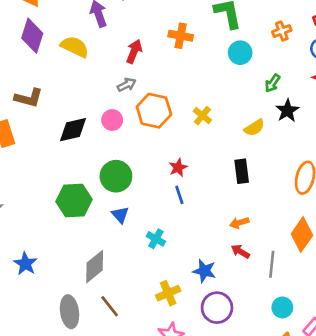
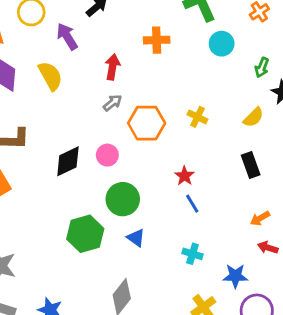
yellow semicircle: (75, 47) -> (50, 76), turned 48
pink circle: (112, 120) -> (107, 155), moved
cyan cross: (156, 239) -> (192, 254), moved

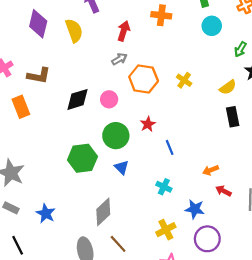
black rectangle: (251, 165) -> (233, 117), moved
red star: (184, 176) -> (148, 124), moved
orange arrow: (260, 218) -> (211, 170), moved

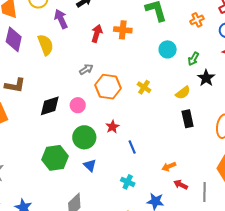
cyan circle: (212, 26) -> (168, 49), moved
red arrow: (124, 31) -> (97, 33), moved

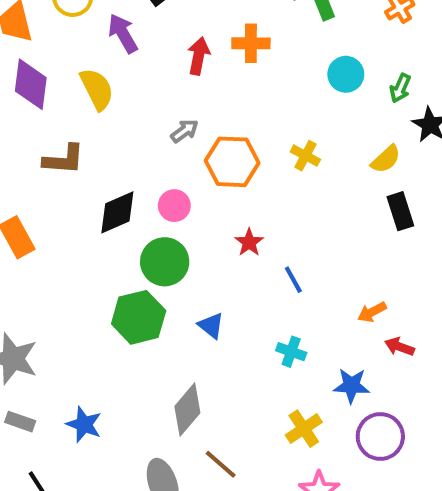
brown L-shape: (15, 85) -> (64, 159), moved
green circle: (84, 137) -> (165, 262), moved

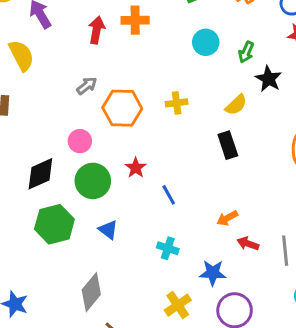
yellow cross: (305, 156) -> (177, 103), turned -35
black rectangle: (400, 211) -> (228, 145), moved
black diamond: (117, 212) -> (40, 174), moved
green circle: (165, 262) -> (93, 181), moved

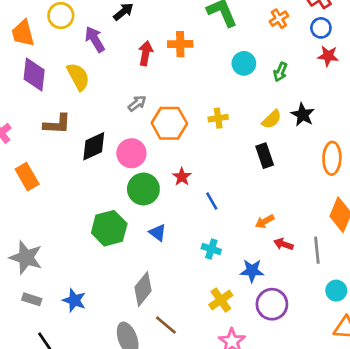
black star: (269, 79) -> (303, 115), moved
pink circle: (80, 141) -> (131, 153), size x1.4
black diamond: (40, 174) -> (94, 146), moved

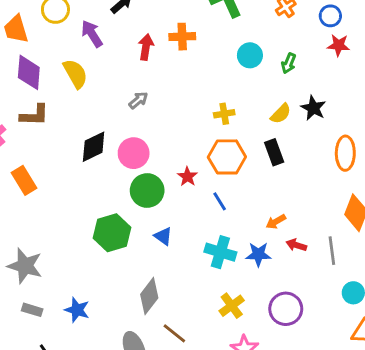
orange hexagon: (169, 123) -> (227, 157), moved
brown L-shape: (57, 124) -> (34, 115), moved
cyan cross: (211, 249) -> (220, 252), size x1.5
blue star: (252, 271) -> (258, 254), moved

